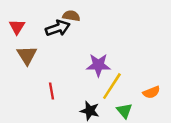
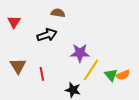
black arrow: (58, 28) -> (47, 35), moved
brown triangle: (27, 55) -> (18, 66), moved
green triangle: (124, 111) -> (111, 75), moved

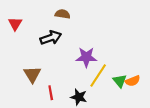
brown triangle: (18, 66) -> (32, 74), moved
red line: (42, 74) -> (51, 93), moved

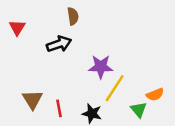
brown semicircle: (63, 14) -> (73, 16), turned 72
brown triangle: (32, 74) -> (32, 100), moved
green triangle: (120, 81) -> (139, 110), moved

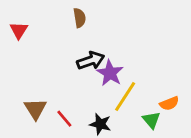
black arrow: (59, 44) -> (91, 61), moved
purple star: (101, 67) -> (110, 73), turned 30
red line: (59, 108) -> (64, 119), turned -30

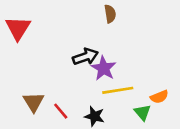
brown semicircle: (80, 18) -> (110, 14), moved
red triangle: (19, 30) -> (18, 28), size x1.5
yellow line: (125, 97) -> (118, 90), turned 48

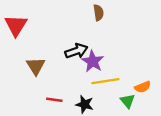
brown triangle: (34, 102) -> (36, 66), moved
red line: (61, 111) -> (54, 100), turned -42

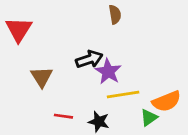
orange semicircle: (143, 87) -> (166, 101), size x1.5
green triangle: (128, 101) -> (149, 118), turned 35

